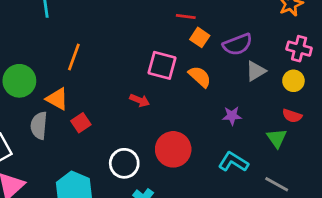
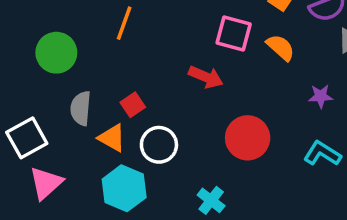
orange triangle: (57, 99) -> (112, 138), moved
red arrow: (140, 100) -> (206, 77), size x1.4
white circle: (124, 163) -> (159, 145), moved

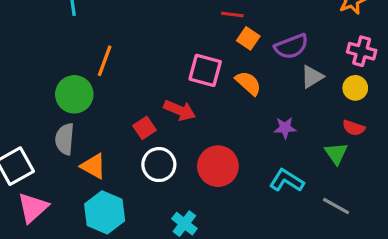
green circle: (56, 53) -> (74, 94), moved
red square: (133, 105) -> (145, 128), moved
white circle: (159, 145) -> (159, 165), moved

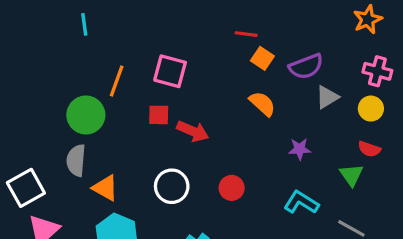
pink square: (205, 70) -> (170, 71), moved
red square: (145, 128) -> (159, 115), moved, turned 35
red circle: (218, 166) -> (232, 188), size x0.6

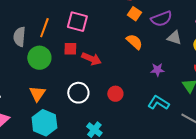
gray triangle: (327, 97) -> (174, 38), turned 49
green circle: (86, 115) -> (39, 58), moved
gray semicircle: (76, 160) -> (19, 37), moved
orange triangle: (105, 188) -> (37, 94), turned 36

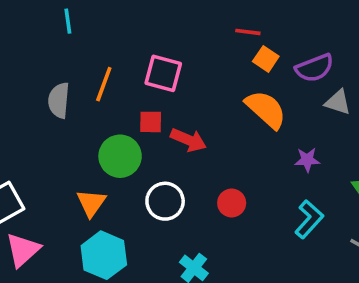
orange semicircle: (134, 42) -> (266, 109), size x1.4
green circle: (39, 58) -> (120, 156), moved
cyan L-shape: (158, 103) -> (309, 219), turned 100

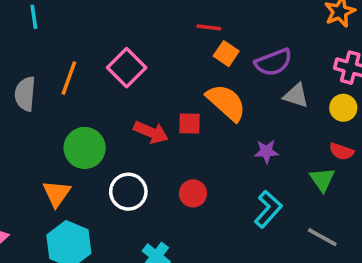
pink square: (163, 73) -> (127, 68), turned 30
red square: (151, 122) -> (189, 123), moved

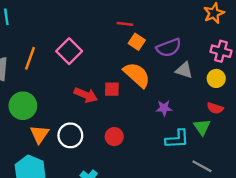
green circle: (85, 148) -> (23, 106), moved
orange triangle: (57, 193) -> (39, 134), moved
cyan L-shape: (268, 209) -> (177, 139), moved, turned 45

